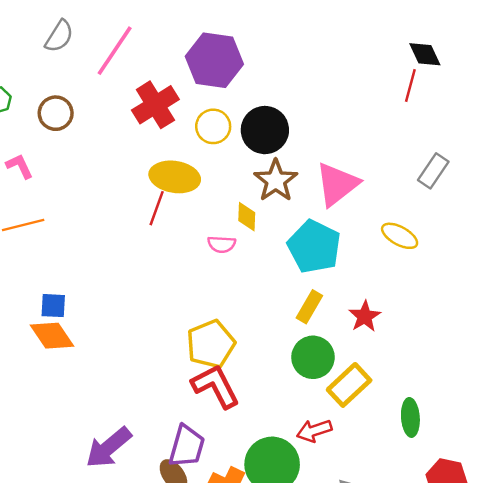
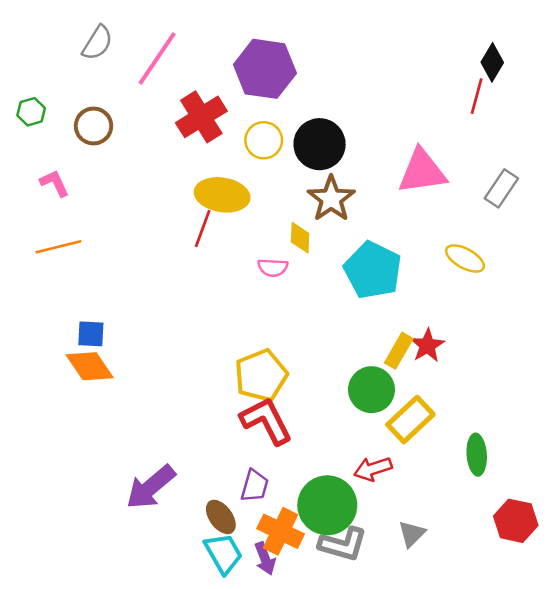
black diamond: (425, 54) -> (492, 62), turned 56
pink triangle: (337, 184) -> (422, 171), moved, turned 30
yellow rectangle: (309, 307) -> (399, 351), moved
purple trapezoid: (187, 446) -> (255, 486), moved, size x0.7

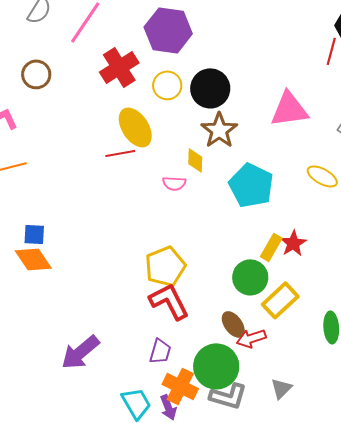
yellow ellipse: (222, 195) -> (135, 127), turned 48
red line: (203, 229) -> (120, 153), turned 60
brown ellipse: (221, 517) -> (233, 324), moved

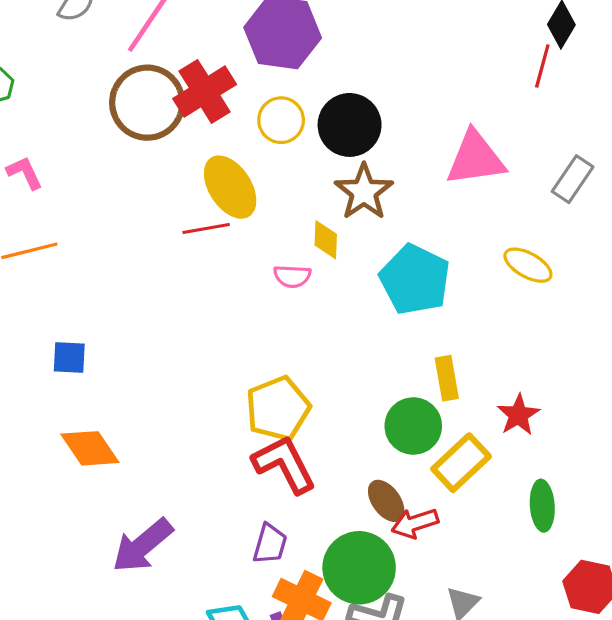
brown circle: (36, 74) -> (147, 103), moved, size x1.6
red star: (293, 243) -> (518, 415), moved
yellow rectangle: (271, 247) -> (447, 378), turned -40
orange diamond: (33, 259) -> (90, 448), moved

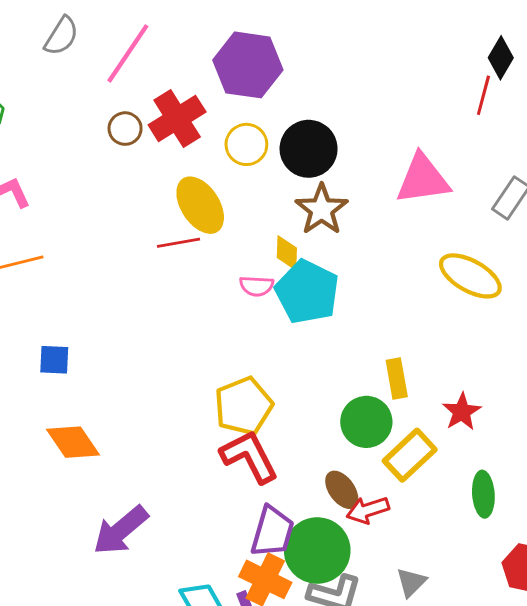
brown circle: (147, 103) -> (125, 129), size x0.5
yellow ellipse: (528, 265) -> (470, 276), size x1.4
cyan pentagon: (415, 279) -> (307, 292), moved
purple trapezoid: (270, 544) -> (272, 532), moved, size x1.4

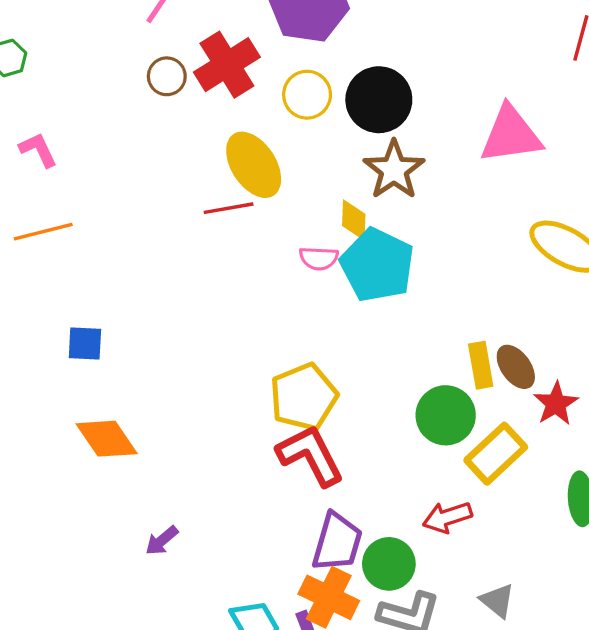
brown ellipse: (342, 490) -> (516, 367), moved
purple arrow: (121, 530) -> (162, 541), size x0.5
green circle: (317, 550) -> (389, 564), size x0.7
gray triangle: (411, 582) -> (497, 601), turned -36

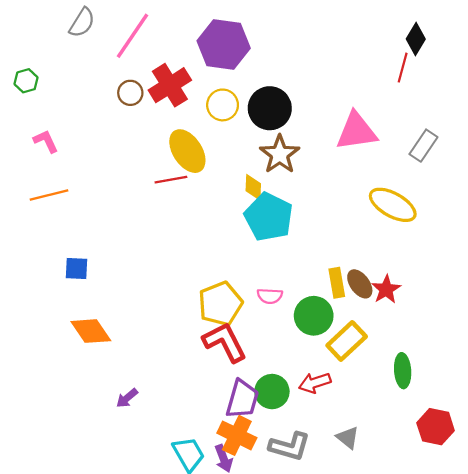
pink semicircle: (319, 258) -> (270, 296), moved
red star: (556, 404) -> (386, 289), moved
green circle: (389, 564) -> (272, 392), moved

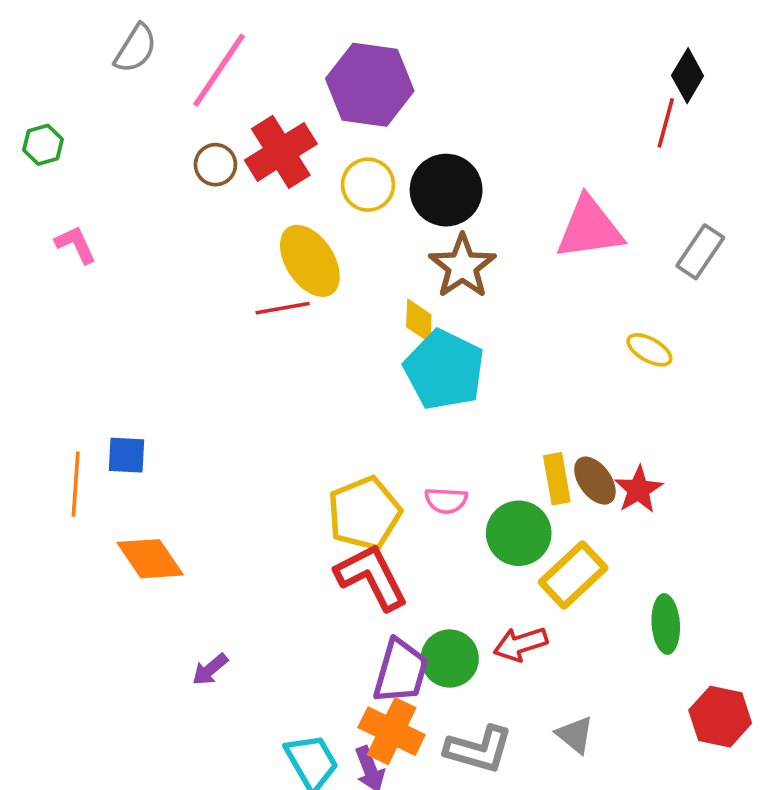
orange line: (49, 195) -> (76, 484), moved, turned -72
yellow ellipse: (393, 205) -> (649, 350), size x0.6

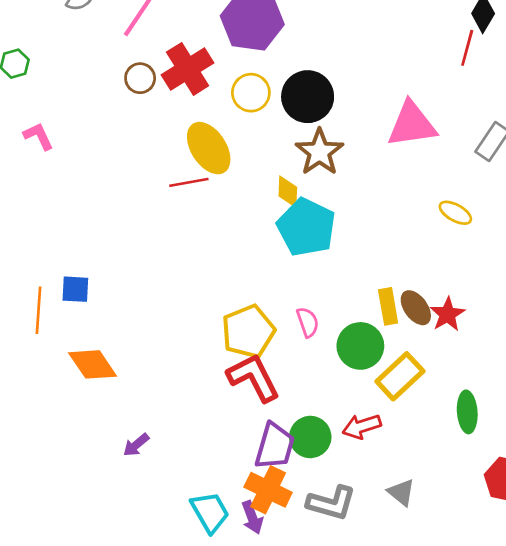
pink semicircle: (446, 501) -> (308, 322), turned -112

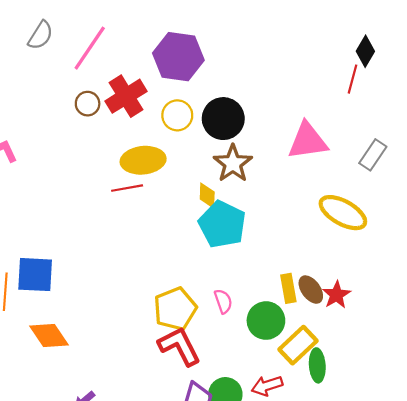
yellow ellipse: (209, 148) -> (143, 160), turned -63
yellow ellipse: (455, 213) -> (343, 213), size x1.8
blue square: (75, 289) -> (35, 275), size x1.6
green ellipse: (467, 412) -> (317, 365), moved

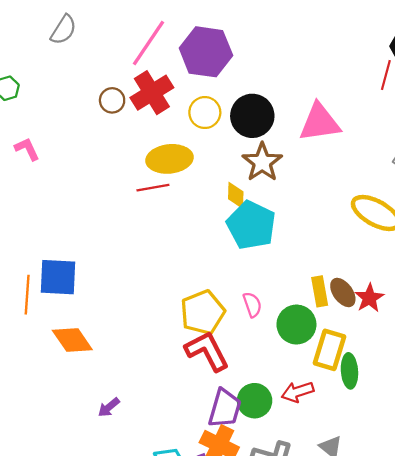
pink line: (90, 48) -> (149, 43), moved
pink triangle: (308, 141) -> (320, 122), moved
yellow rectangle: (298, 345) -> (330, 350), turned -30

